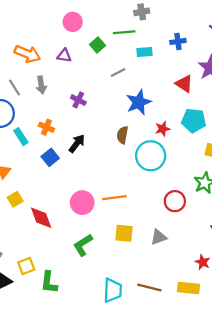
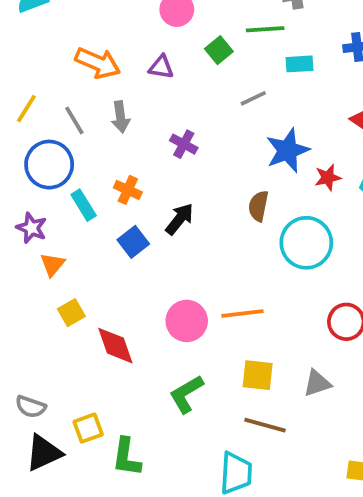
red star: (163, 129) -> (328, 178), moved
brown line: (149, 288) -> (265, 425), moved

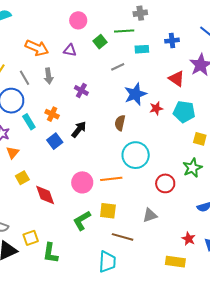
cyan circle: (306, 243) -> (136, 155), moved
yellow square: (258, 375) -> (108, 211), moved

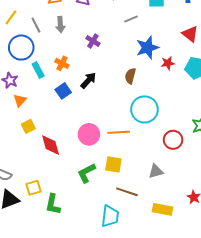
yellow rectangle: (175, 262) -> (162, 209), moved

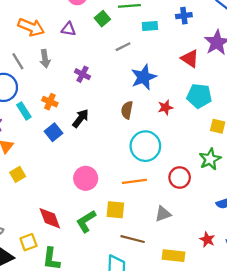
red star: (168, 63) -> (165, 107), moved
orange line: (119, 132) -> (134, 181), moved
red diamond: (51, 145) -> (50, 218), moved

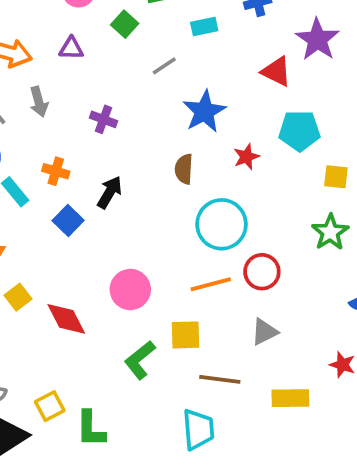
red circle: (180, 178) -> (262, 272), moved
red diamond: (50, 218) -> (66, 319), moved

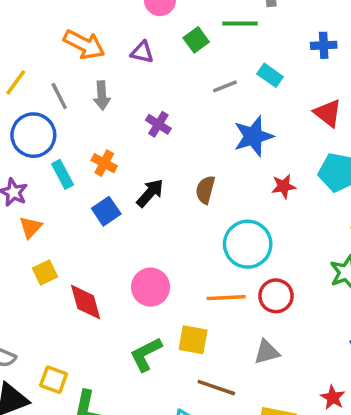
cyan rectangle: (204, 27) -> (270, 75), moved, turned 35
brown semicircle: (184, 169) -> (205, 190), moved
yellow square: (50, 406) -> (54, 380), turned 36

